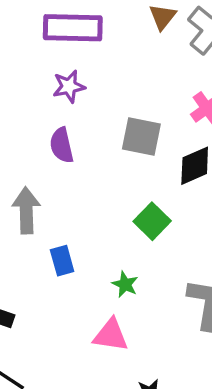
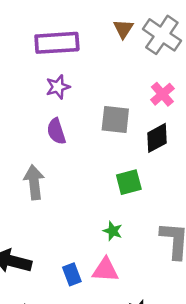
green square: (152, 221) -> (129, 182), turned 36
blue rectangle: (62, 261) -> (72, 274), moved

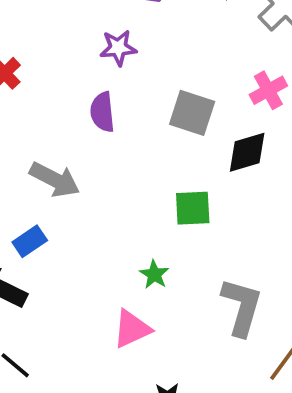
gray arrow: (34, 182) -> (55, 180), turned 112
pink triangle: (105, 270) -> (132, 329), turned -40
blue rectangle: (72, 274) -> (30, 241), moved, turned 65

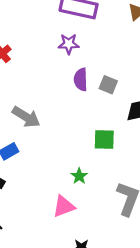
purple semicircle: (102, 112) -> (81, 79), moved
gray square: (192, 113) -> (108, 85), size x0.7

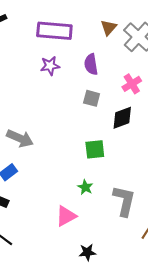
purple semicircle: (81, 79) -> (91, 64), moved
green star: (79, 176) -> (85, 187), moved

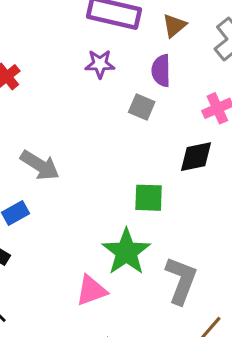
brown triangle: (109, 28) -> (174, 26), moved
gray square: (92, 98) -> (142, 107), moved
green star: (85, 187) -> (126, 252), size x2.0

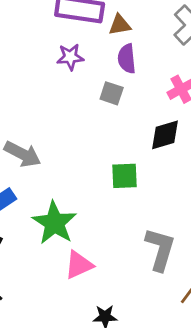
brown triangle: (174, 26) -> (120, 25), moved, turned 35
green star: (126, 252) -> (54, 223), moved

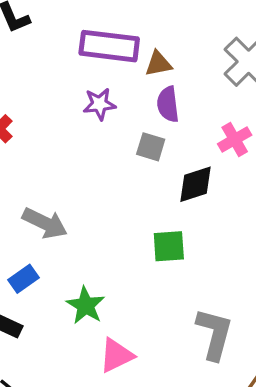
black diamond: (165, 135) -> (196, 184), moved
green star: (54, 223) -> (86, 305), size x0.7

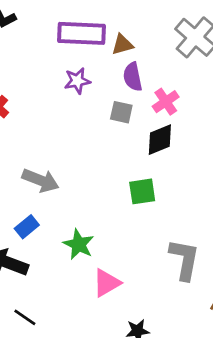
pink cross: (235, 139) -> (166, 102), moved

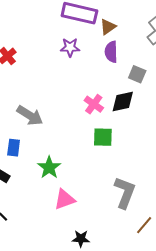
brown triangle: (122, 45) -> (108, 27), turned -30
pink cross: (166, 102) -> (94, 104), moved, turned -30
gray square: (121, 112) -> (137, 74), moved
blue rectangle: (27, 227) -> (14, 148), turned -54

